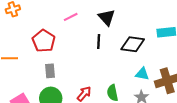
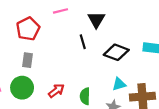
black line: (99, 41) -> (83, 42), turned -32
cyan triangle: (142, 74) -> (119, 84), turned -40

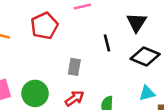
black triangle: (96, 20) -> (137, 22), moved
gray rectangle: (27, 60) -> (74, 67), moved

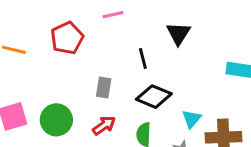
black diamond: (145, 56) -> (154, 97), moved
cyan triangle: (147, 93) -> (191, 119), turned -35

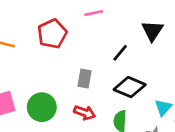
black line: (143, 58) -> (120, 53), turned 54
red arrow: (104, 125) -> (85, 113), turned 55

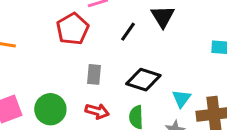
red pentagon: (52, 34) -> (73, 29), moved
black line: (120, 53) -> (128, 32), moved

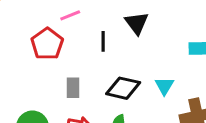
black line: (128, 32) -> (103, 41), turned -30
cyan triangle: (182, 99) -> (164, 86), moved

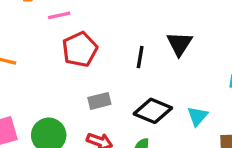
pink line: (70, 15) -> (59, 15), moved
gray rectangle: (73, 88) -> (99, 101), turned 66

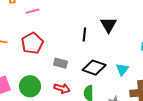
red pentagon: (80, 49) -> (32, 43), moved
gray rectangle: (99, 101) -> (60, 63), turned 32

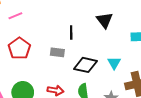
black triangle: (108, 25) -> (105, 20), moved
gray rectangle: (60, 63) -> (57, 52), moved

